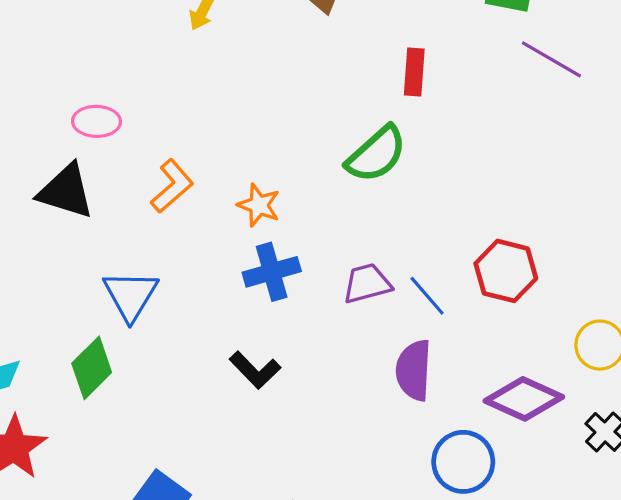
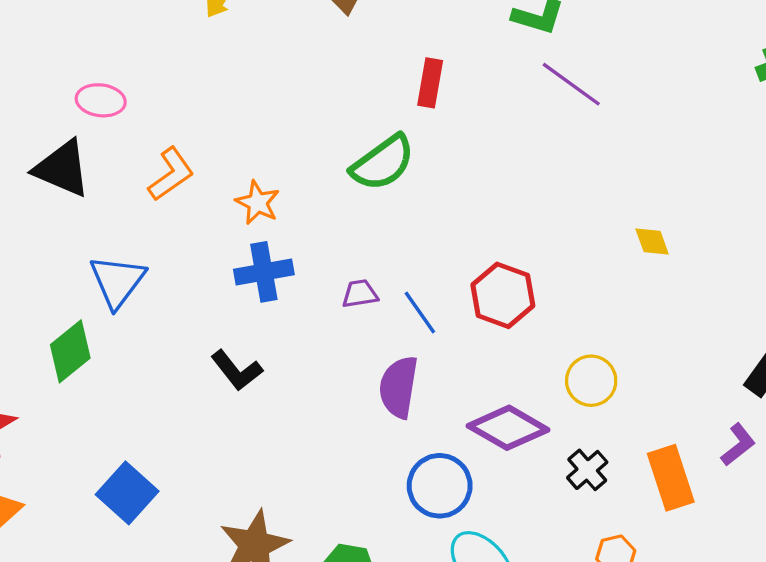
purple trapezoid: (367, 283) -> (360, 294), size x0.7

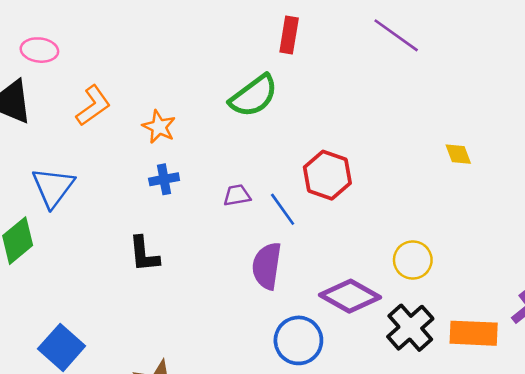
blue cross: (264, 272) -> (164, 179), size x0.7
red hexagon: (503, 295) -> (327, 175), moved
black L-shape: (237, 370) -> (144, 254), turned 33
black cross: (587, 470) -> (410, 328), size x1.5
orange rectangle: (671, 478) -> (474, 333), turned -69

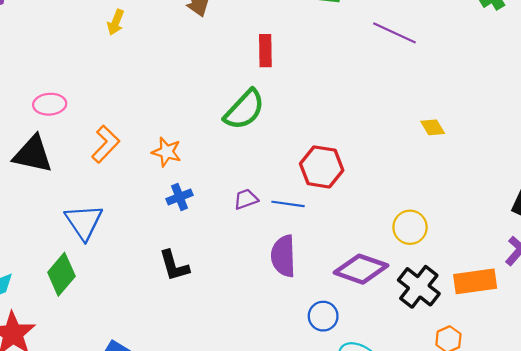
purple line: (396, 35) -> (394, 33), moved
blue line: (283, 209) -> (288, 204), turned -36
blue circle: (298, 340) -> (323, 316), size x0.7

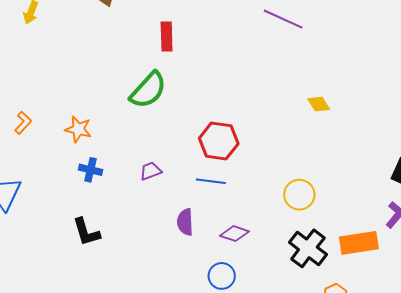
orange L-shape: (106, 144) -> (23, 123), size x0.7
blue cross: (180, 197) -> (91, 170), turned 35
blue line: (288, 204) -> (211, 181), moved
purple semicircle: (283, 256) -> (185, 222), size x0.7
purple diamond: (361, 269) -> (234, 234), moved, size x0.6

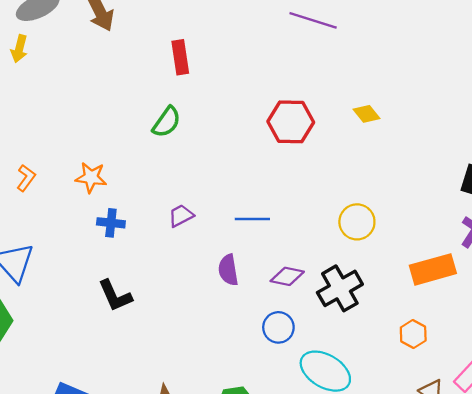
green semicircle: (148, 90) -> (167, 122), size x0.7
red hexagon: (219, 141) -> (291, 122), moved
black cross: (308, 248) -> (340, 288), moved, turned 30

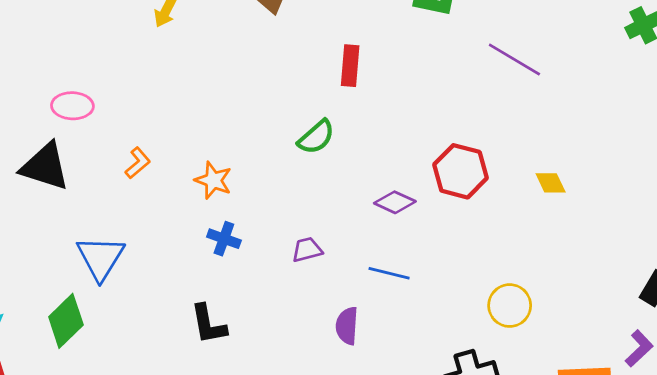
purple diamond: (287, 276) -> (395, 202), moved

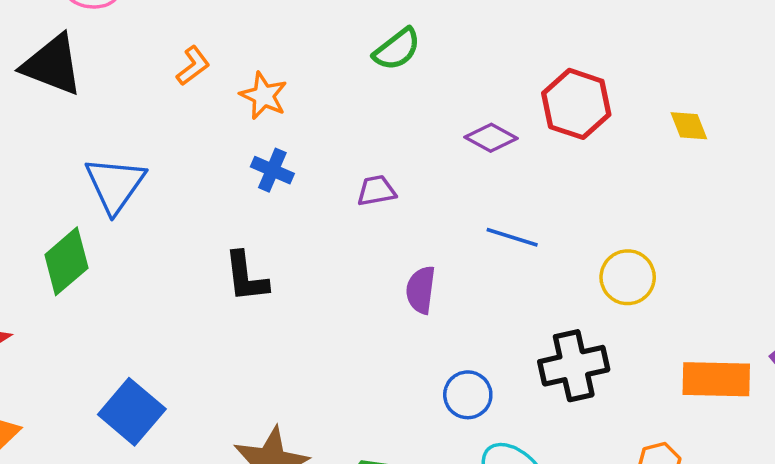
orange L-shape: (138, 163) -> (193, 66), moved
blue line: (389, 273) -> (512, 237), moved

